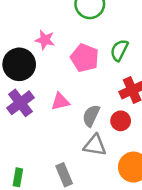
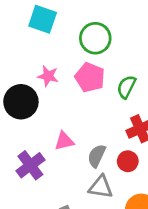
pink pentagon: (85, 58) -> (90, 77), moved
purple cross: (20, 103) -> (30, 165), moved

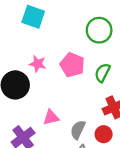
green circle: (95, 38) -> (99, 30), moved

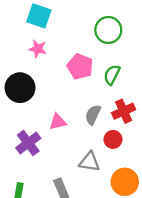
pink star: (38, 64) -> (38, 49), moved
gray semicircle: (78, 130) -> (93, 115), moved

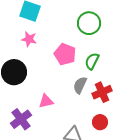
gray semicircle: (93, 115) -> (80, 85), moved
red circle: (113, 139) -> (100, 122), moved

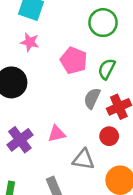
pink triangle: (46, 101) -> (57, 134), moved
red circle: (100, 122) -> (109, 136), moved

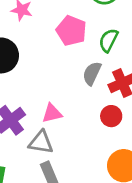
gray triangle: (83, 159) -> (41, 142), moved

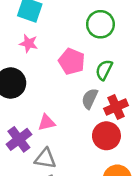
pink triangle: (52, 113) -> (47, 123), moved
red circle: (111, 116) -> (106, 136), size x1.5

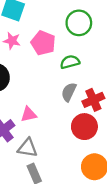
pink pentagon: (72, 61) -> (43, 43), moved
green semicircle: (104, 70) -> (70, 62), moved, turned 48

